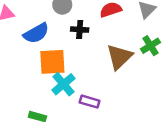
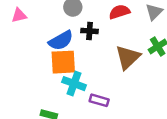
blue semicircle: (36, 33) -> (61, 41), moved
cyan cross: (64, 84) -> (74, 84), turned -30

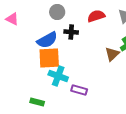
pink triangle: (19, 15) -> (12, 19), turned 40
brown triangle: (128, 57) -> (112, 54), moved, size x0.7

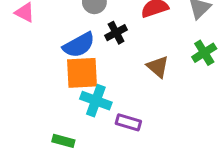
black cross: (71, 32) -> (116, 33), turned -32
brown triangle: (112, 54) -> (158, 67), moved, turned -35

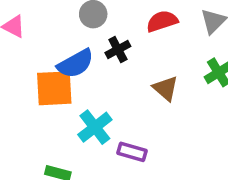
orange square: (82, 73) -> (54, 88), moved
cyan cross: (96, 101) -> (95, 127), turned 32

